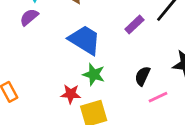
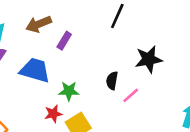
purple rectangle: (134, 24) -> (64, 41), moved
blue trapezoid: (85, 40) -> (35, 70), moved

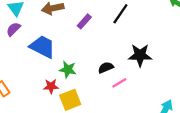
purple rectangle: (64, 41) -> (84, 21), moved
black semicircle: (112, 81) -> (106, 68), turned 48

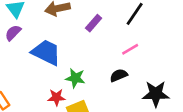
black star: (140, 55) -> (156, 94), moved
pink line: (119, 83) -> (130, 49), moved

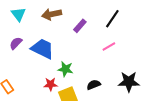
purple semicircle: (13, 33) -> (16, 43), moved
black semicircle: (119, 75) -> (94, 85), moved

